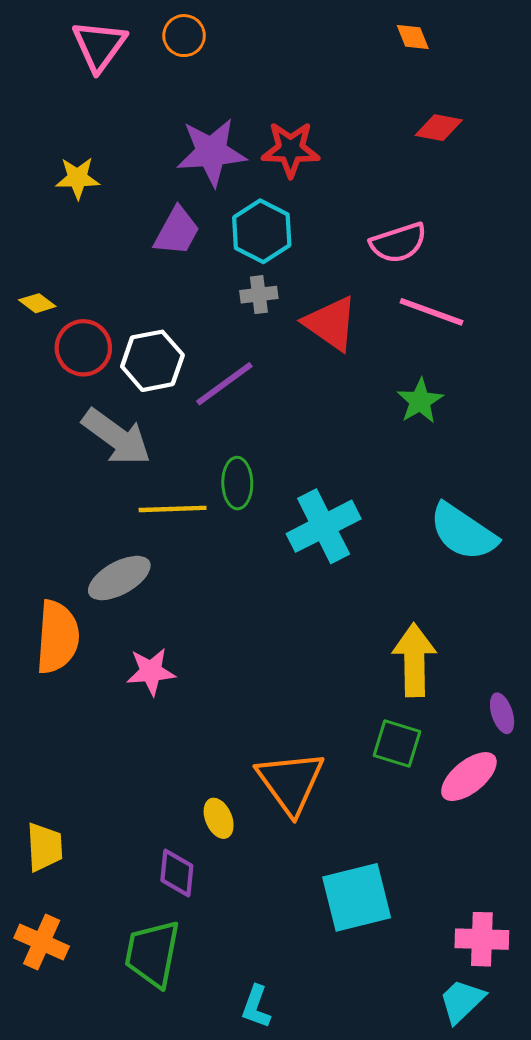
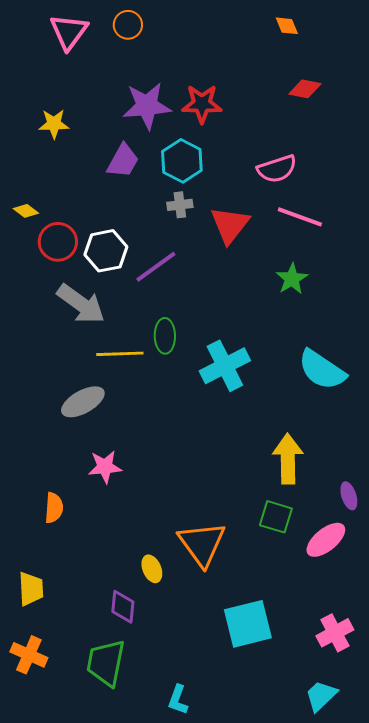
red triangle: (331, 323) -> (230, 225), turned 33
orange semicircle: (57, 637) -> (54, 508), moved, size x0.6
pink cross: (482, 939) -> (335, 633), moved, turned -30

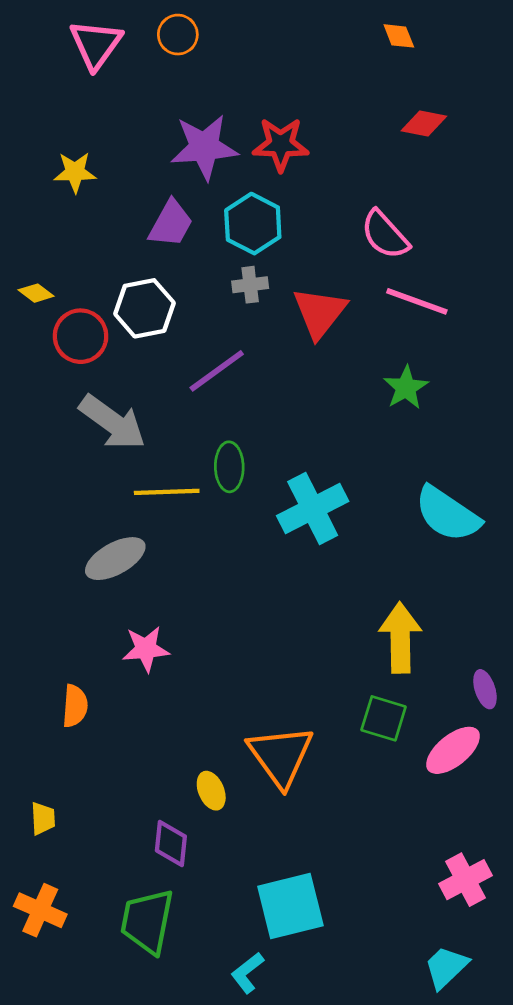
pink semicircle: (277, 169) -> (385, 235), turned 66
white hexagon: (106, 251) -> (144, 308), moved
yellow trapezoid: (31, 589) -> (43, 818), size x0.7
cyan square: (248, 624) -> (290, 906), moved
cyan L-shape: (178, 700) -> (247, 973), turned 32

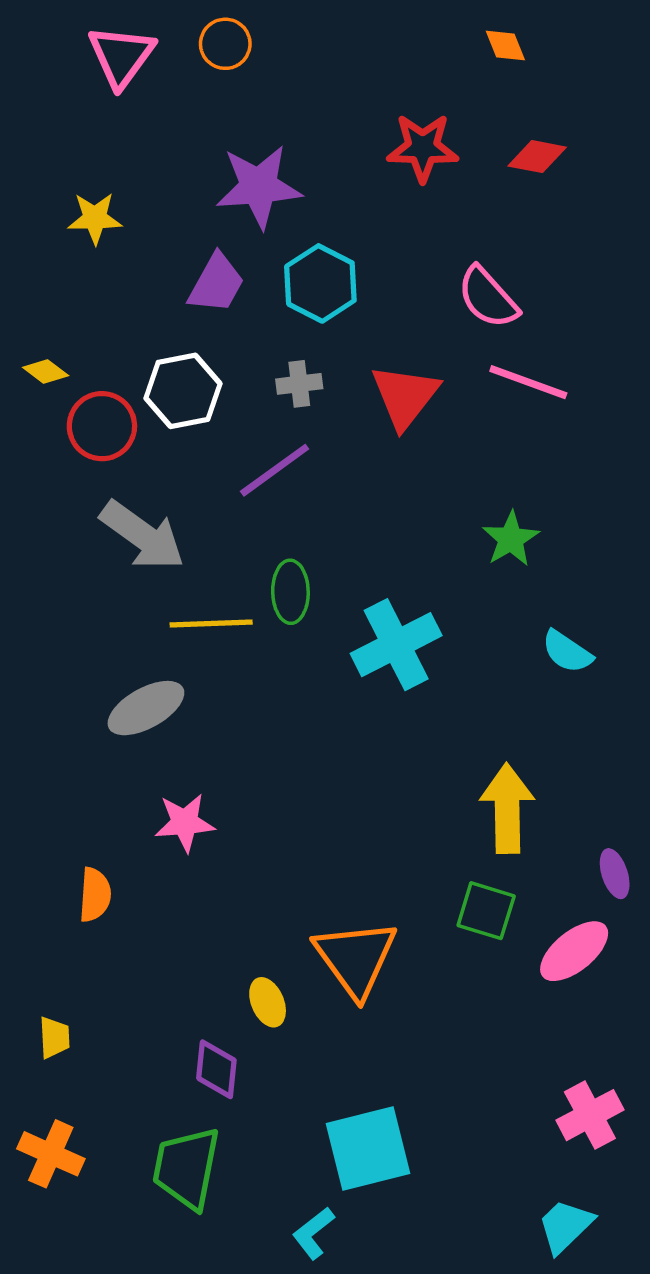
red star: (281, 144) -> (423, 148), moved
gray cross: (250, 285) -> (299, 384), moved
green star: (406, 388) -> (511, 539), moved
cyan semicircle: (447, 514) -> (567, 652), size x0.6

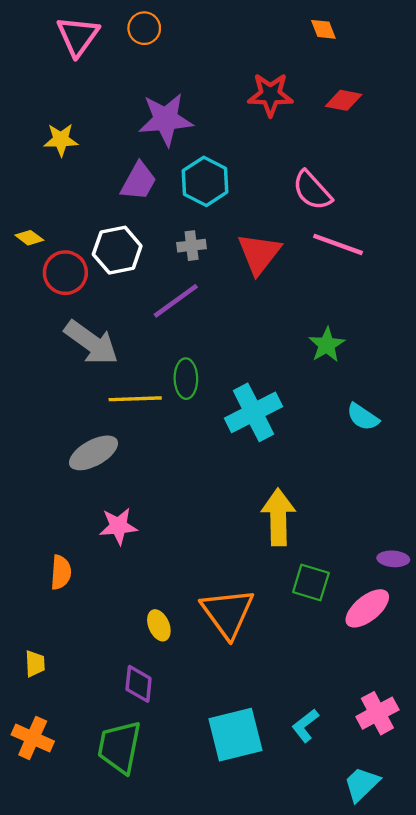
yellow arrow: (507, 808) -> (278, 517), moved
purple ellipse: (615, 874) -> (393, 559), turned -68
yellow ellipse: (268, 1002) -> (159, 625), moved
cyan L-shape: (313, 1233) -> (305, 726), moved

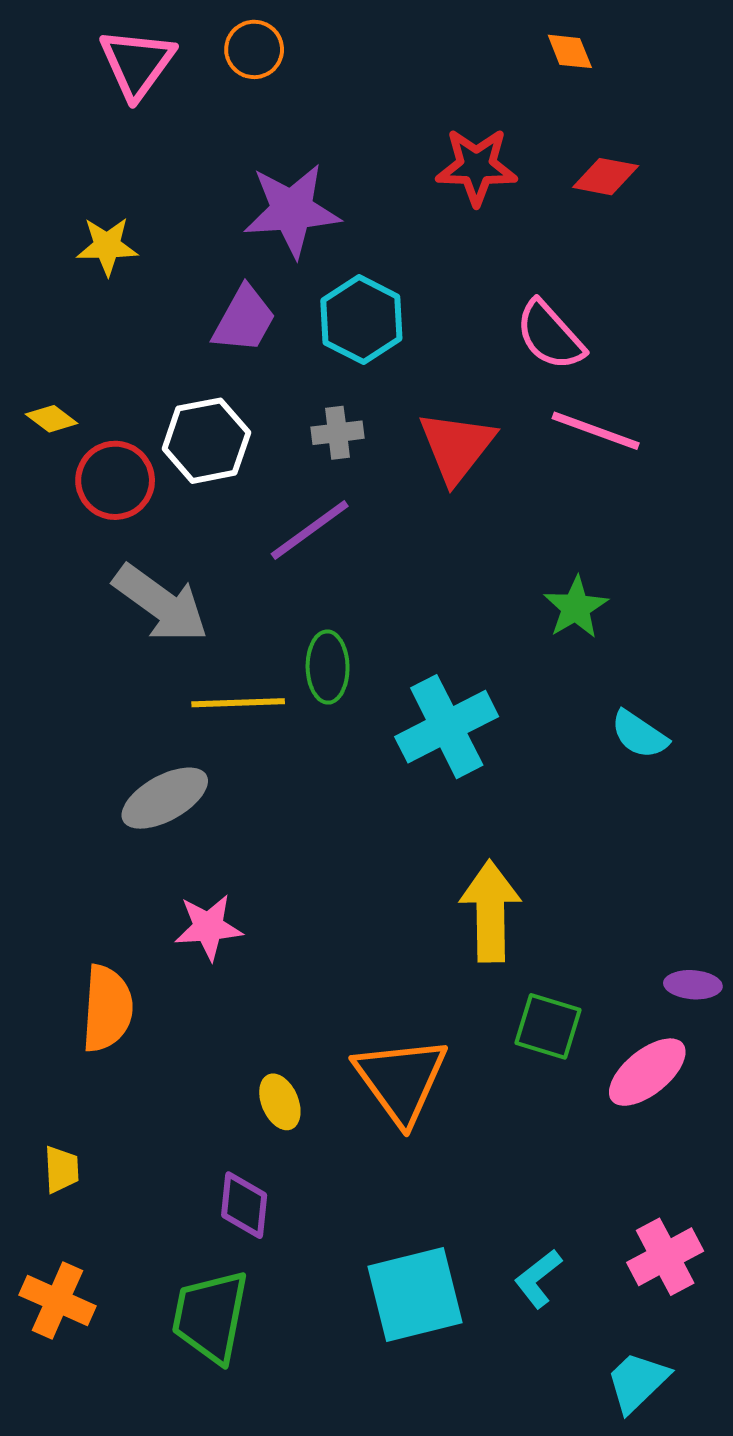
orange semicircle: (61, 572) -> (107, 1009), size x1.4

